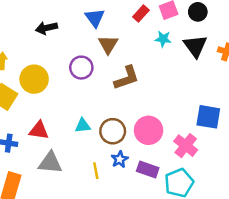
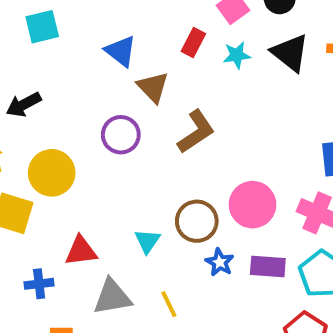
red rectangle: (141, 13) -> (193, 42), moved
black arrow: (46, 28) -> (24, 105), moved
cyan triangle: (83, 126) -> (147, 241), moved, turned -35
yellow line: (96, 171) -> (169, 304), moved

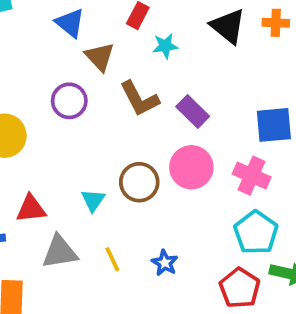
cyan star: (237, 55) -> (165, 46), moved
brown L-shape: (196, 132) -> (139, 99), turned 96
blue star: (220, 262) -> (165, 263), moved
purple rectangle: (268, 266) -> (193, 112), moved, turned 40

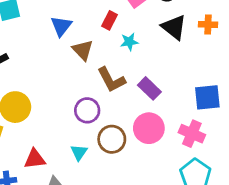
blue triangle: (70, 23) -> (61, 26), turned 30
purple circle: (69, 101) -> (87, 110), moved

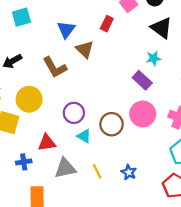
cyan star: (129, 42) -> (154, 58), moved
brown L-shape: (111, 80) -> (55, 67), moved
purple circle: (87, 110) -> (74, 113), moved
cyan triangle: (79, 152) -> (84, 136), turned -32

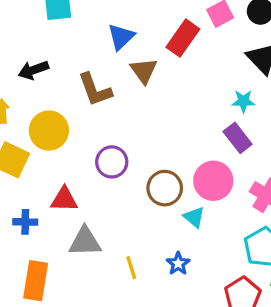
red rectangle: (107, 24) -> (183, 38), size x1.5
purple rectangle: (142, 80) -> (238, 138), moved
cyan triangle: (84, 136) -> (194, 217), moved
yellow line: (97, 171) -> (131, 268), moved

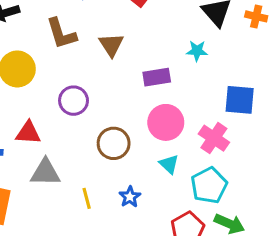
brown triangle: (144, 71) -> (111, 45), moved
purple rectangle: (238, 138) -> (157, 77), moved, turned -64
brown circle: (165, 188) -> (114, 143), moved
cyan triangle: (194, 217) -> (169, 164), moved

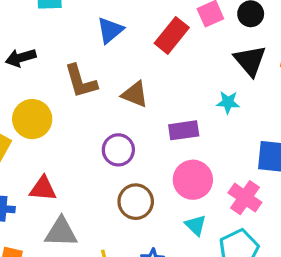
brown triangle: (111, 45) -> (135, 94), turned -36
purple circle: (74, 101) -> (118, 150), moved

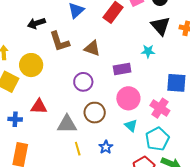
black arrow: (21, 58) -> (36, 23), moved
gray triangle: (61, 232) -> (67, 124), moved

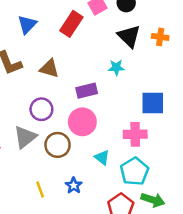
pink circle: (128, 98) -> (82, 122), moved
pink cross: (160, 108) -> (135, 134), turned -30
gray triangle: (67, 124) -> (25, 137), moved, turned -35

